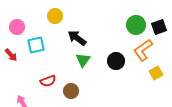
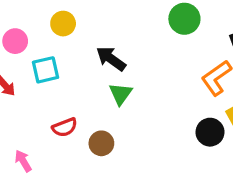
yellow circle: (55, 16) -> (63, 24), moved
green circle: (136, 25) -> (184, 19), moved
black circle: (116, 61) -> (210, 132), moved

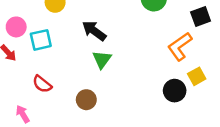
pink circle: (15, 41) -> (16, 27), moved
red semicircle: (65, 127) -> (42, 84), moved, turned 60

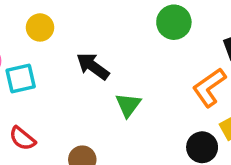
green triangle: (102, 59) -> (128, 105), moved

